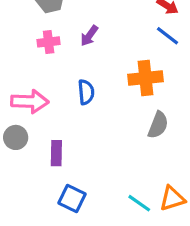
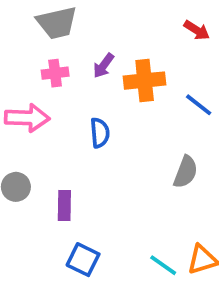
blue line: (167, 36) -> (199, 105), moved
orange cross: (146, 78) -> (145, 81), moved
pink arrow: (30, 101) -> (27, 118), moved

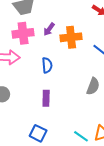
pink cross: (55, 73) -> (23, 33), size x1.5
purple rectangle: (64, 206) -> (46, 98), moved

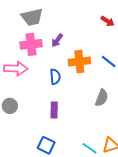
orange cross: (71, 37) -> (79, 62), moved

